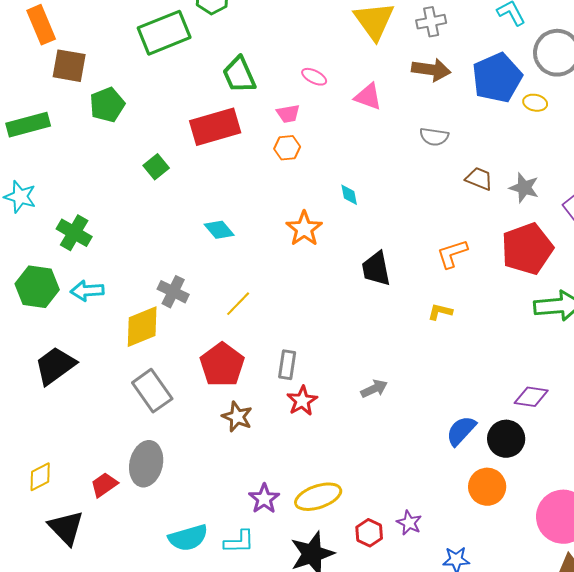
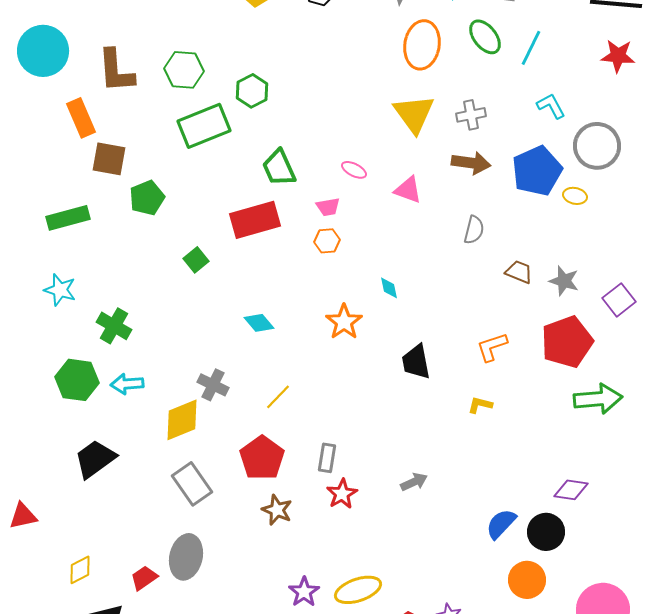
gray semicircle: (434, 137) -> (474, 230), turned -84

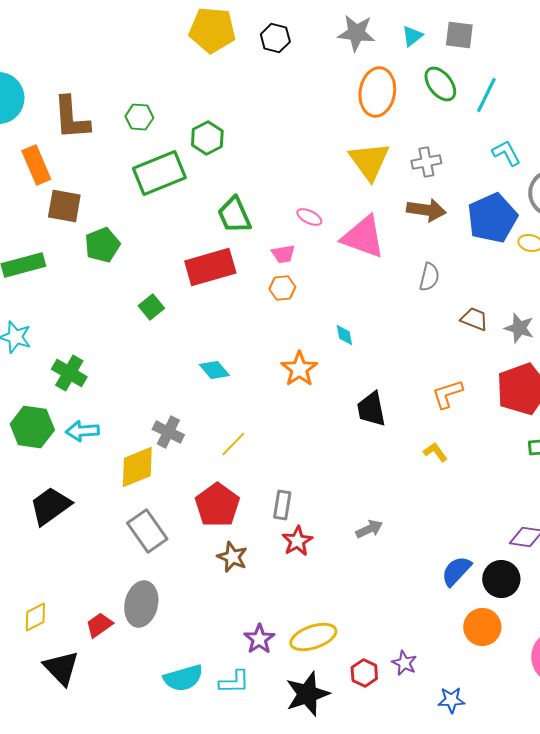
green hexagon: (184, 70) -> (139, 117), size x0.7
pink triangle: (408, 190) -> (363, 237), size x1.6
yellow L-shape: (480, 405) -> (435, 452), turned 40

